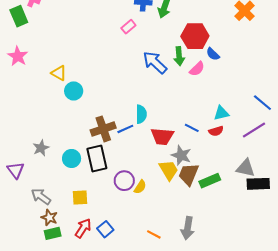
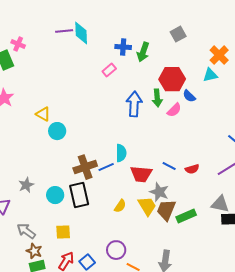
blue arrow: (155, 63) -> (134, 104), turned 50
cyan triangle: (221, 113) -> (210, 75), moved
purple circle: (124, 181) -> (116, 250), moved
yellow semicircle: (140, 187) -> (120, 206), moved

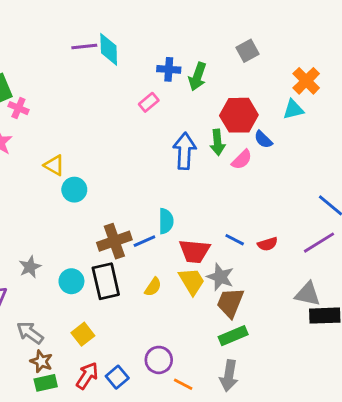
pink cross: (18, 44) -> (18, 108), moved
yellow semicircle: (120, 206) -> (153, 287), moved
yellow trapezoid: (147, 206) -> (192, 281), moved
green rectangle: (186, 216) -> (233, 336), moved
yellow square: (63, 232) -> (83, 334), turned -35

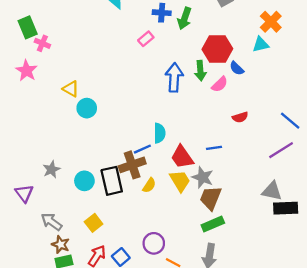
blue line: (235, 240) -> (214, 148), turned -35
brown cross: (114, 241) -> (132, 165), moved
red semicircle: (268, 244) -> (240, 117), moved
red trapezoid: (195, 251) -> (182, 157), turned 50

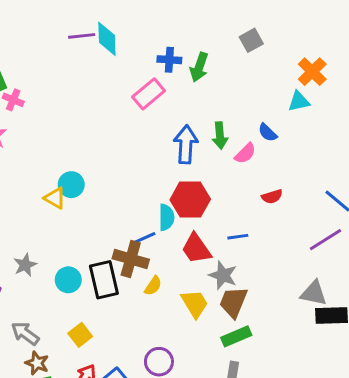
pink rectangle: (146, 39) -> (149, 94), size x1.5
red hexagon: (217, 49) -> (190, 200), moved
yellow triangle: (71, 89) -> (55, 198), moved
brown cross: (132, 165) -> (131, 259), turned 35
yellow trapezoid: (180, 181) -> (195, 304), moved

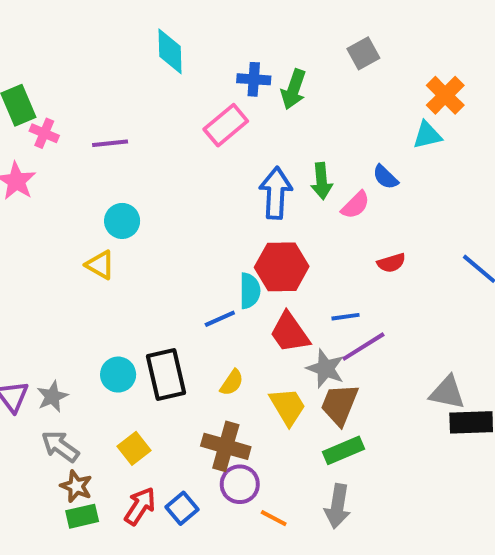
purple line: (82, 36) -> (110, 143), moved
cyan circle: (71, 185) -> (122, 221), moved
purple line: (326, 240) -> (363, 347), moved
brown cross: (131, 259) -> (226, 446), moved
gray star: (25, 265) -> (52, 396), moved

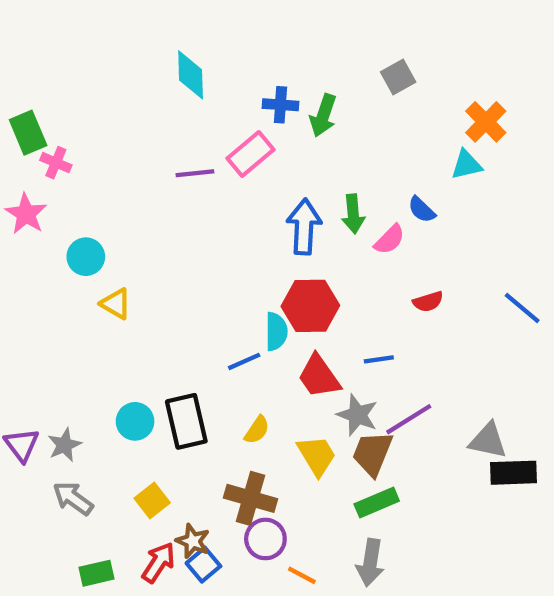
purple line: (110, 143) -> (195, 173), moved
cyan circle: (122, 221) -> (86, 257), moved
purple line: (363, 347) -> (409, 419), moved
brown star: (76, 486) -> (193, 541), moved

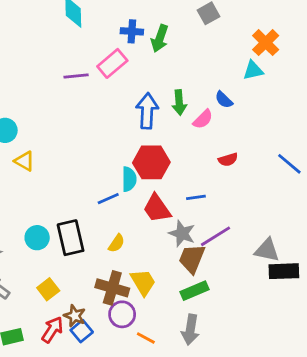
yellow trapezoid: (317, 456) -> (143, 282), moved

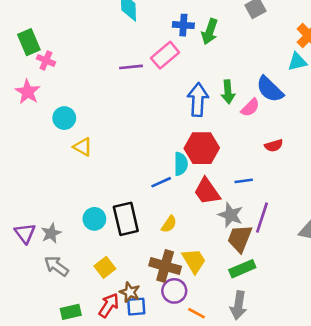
blue semicircle: (224, 100) -> (270, 89), size x1.6
purple line: (215, 236) -> (262, 218), turned -40
blue square: (82, 331) -> (136, 307), turned 36

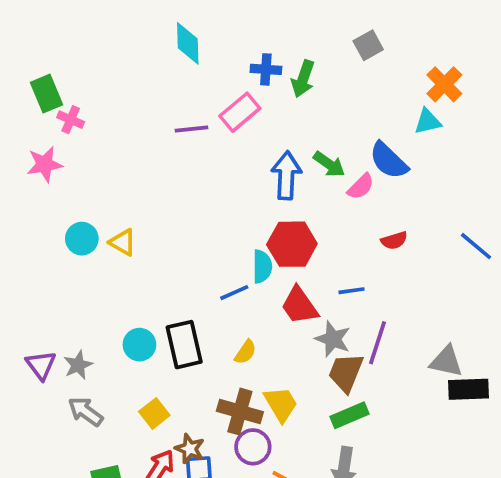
pink star: (28, 92) -> (45, 164), turned 30
green arrow: (228, 92) -> (329, 164), turned -50
cyan circle: (64, 118) -> (82, 239), moved

